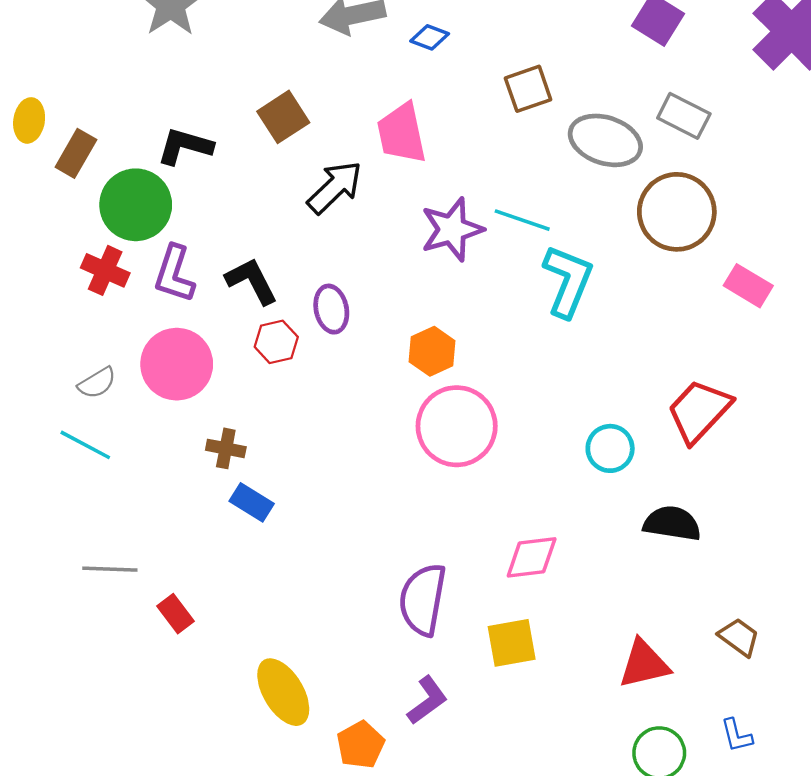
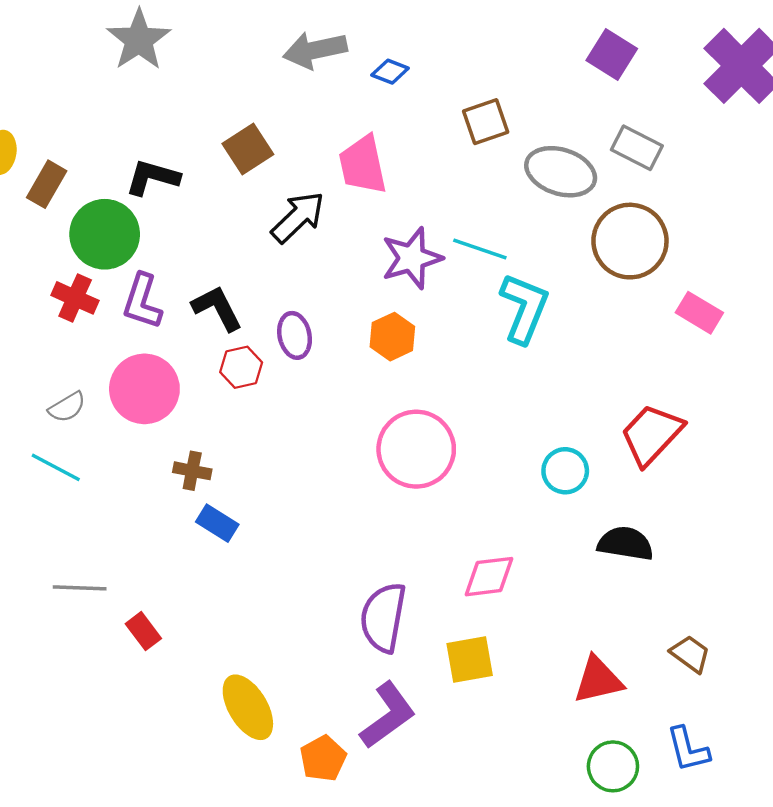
orange hexagon: (432, 351) -> (392, 337), moved
purple L-shape: (427, 700) -> (388, 715), size x1.4
blue L-shape: (737, 735) -> (688, 749), size x1.4

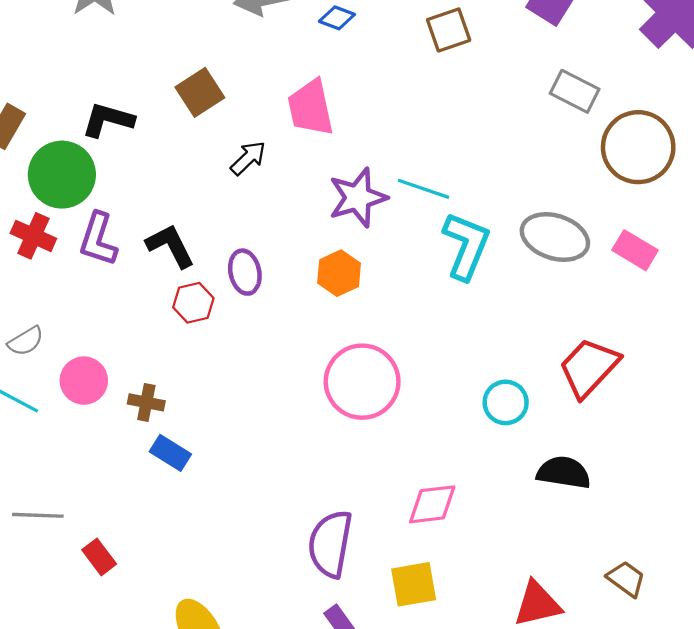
brown square: (486, 122) -> (449, 30), moved
gray ellipse: (561, 172) -> (555, 237), moved
black arrow: (298, 217) -> (248, 158), size x0.7
brown circle: (630, 241) -> (638, 147), moved
pink circle: (144, 389) -> (84, 381), moved, size x0.7

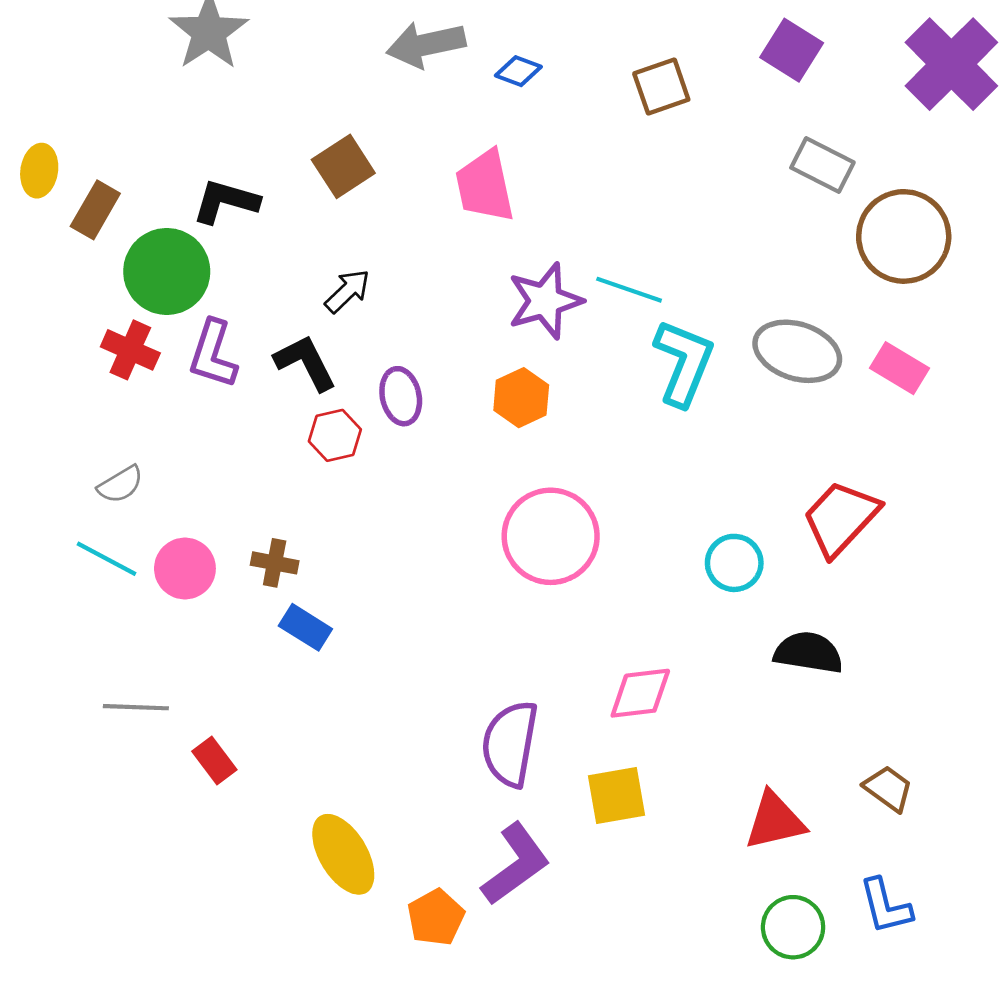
black arrow: (248, 158) -> (347, 291), moved
pink circle: (84, 381) -> (185, 569), moved

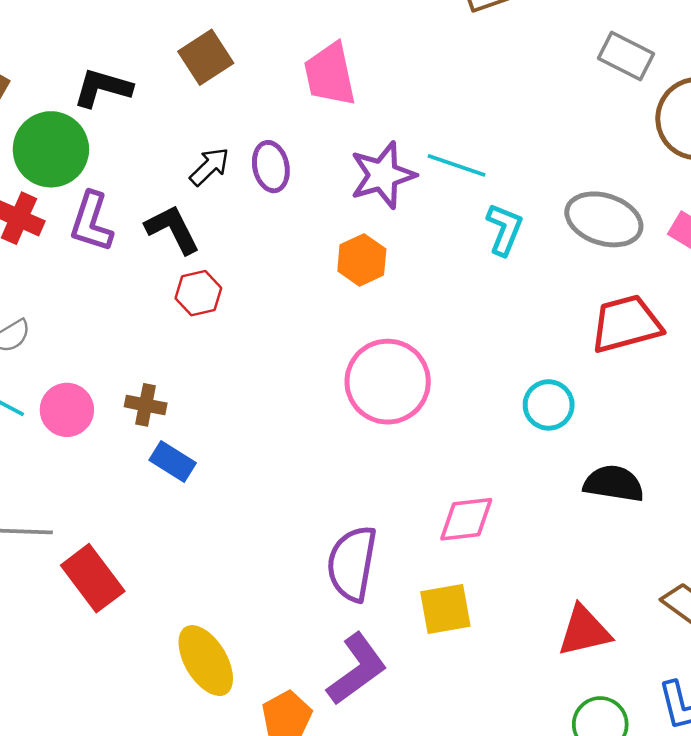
cyan L-shape: (684, 363) -> (504, 229), size x0.7
purple ellipse: (401, 396) -> (271, 167), moved
red trapezoid: (841, 518) -> (626, 324), moved, turned 32
red rectangle: (214, 760) -> (93, 578), size x1.6

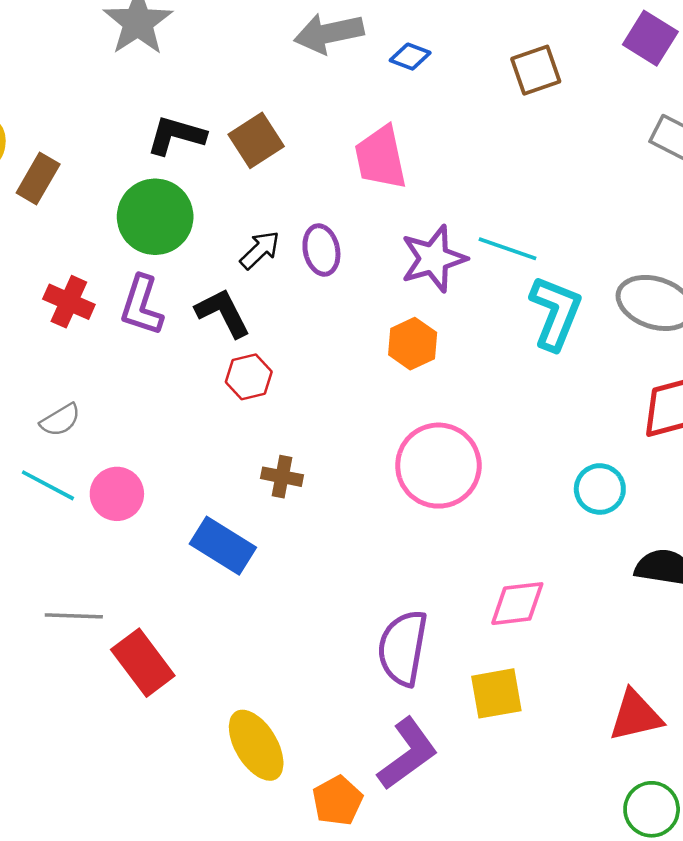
black L-shape: (103, 88) -> (176, 135), moved
green circle: (51, 149) -> (155, 217), moved
cyan L-shape: (504, 229) -> (555, 313), size x1.4
brown cross: (146, 405) -> (282, 477), moved
blue rectangle: (173, 461) -> (223, 546), size x1.4

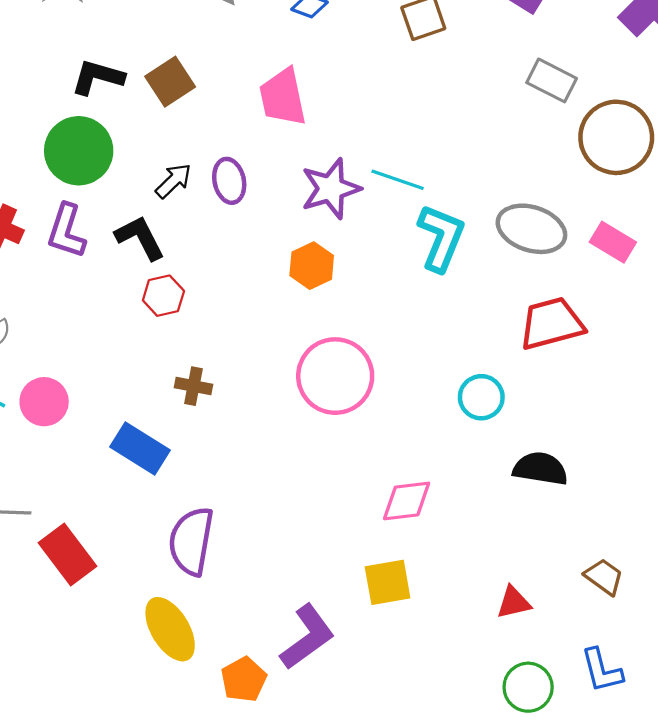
purple semicircle: (403, 648) -> (191, 541), moved
red triangle: (636, 716) -> (514, 602), size x0.7

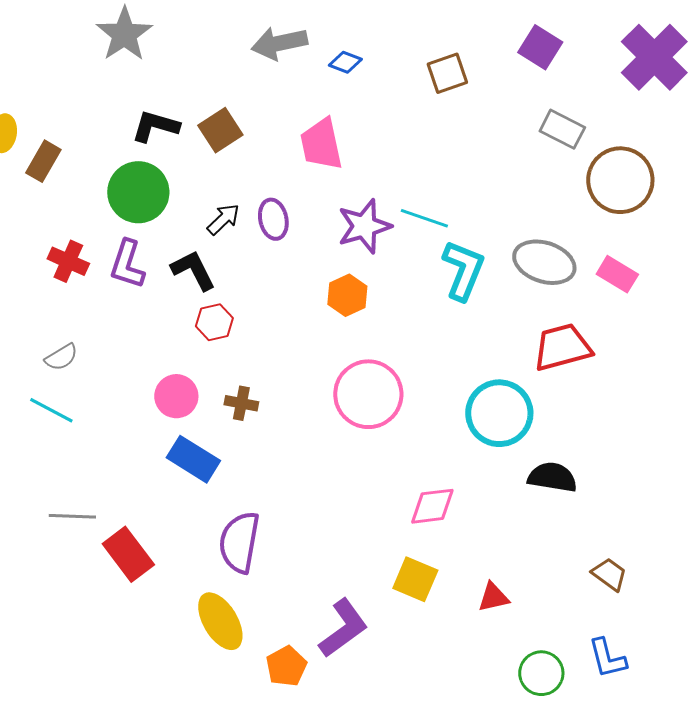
cyan circle: (481, 397) -> (499, 413), size x1.6
pink circle: (44, 402) -> (176, 396), moved
yellow square: (388, 582) -> (415, 579), turned 33
red triangle: (514, 602) -> (493, 597), moved

